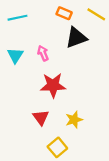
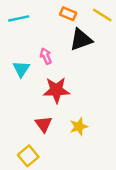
cyan triangle: (15, 55) -> (21, 69), moved
yellow square: (57, 147) -> (28, 156), moved

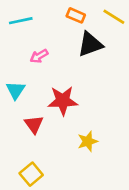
pink arrow: (46, 56) -> (39, 56), moved, turned -98
cyan triangle: (21, 69) -> (15, 90), moved
red triangle: (43, 124) -> (34, 124), moved

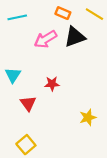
pink arrow: (39, 56) -> (45, 39), moved, size x1.5
red star: (63, 101) -> (52, 84), size x0.6
yellow star: (88, 141) -> (88, 117), moved

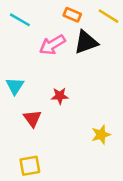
cyan line: (17, 17) -> (20, 20), turned 42
yellow square: (26, 145) -> (30, 166), turned 30

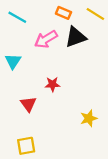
cyan triangle: (15, 86) -> (13, 61), moved

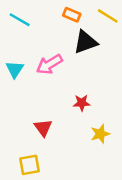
pink arrow: (46, 39) -> (49, 64), moved
red star: (52, 84) -> (82, 103), moved
red triangle: (28, 104) -> (43, 128), moved

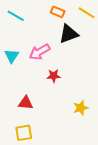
red star: (82, 103) -> (54, 76), moved
red triangle: (43, 128) -> (26, 103), moved, turned -49

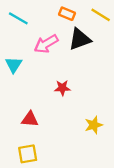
pink arrow: (40, 52) -> (46, 44), moved

